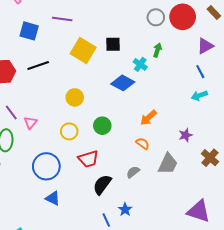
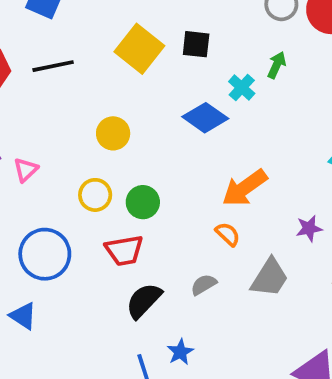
orange arrow: (148, 118) -> (245, 188), size x1.4
green circle: (102, 126) -> (143, 202), moved
blue triangle: (53, 198) -> (23, 316), moved

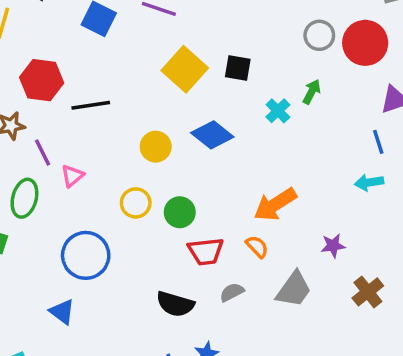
black line: (53, 66) -> (91, 105), moved
blue diamond: (205, 118) -> (212, 135), moved
red trapezoid: (124, 250) -> (206, 251), moved
black semicircle: (144, 301) -> (175, 304), turned -120

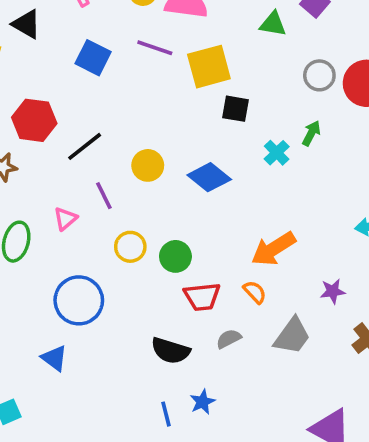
yellow square: (185, 69) -> (209, 67), moved, turned 33
black line: (91, 105) -> (85, 146), turned -30
yellow circle: (156, 147) -> (148, 165), moved
purple line: (43, 153) -> (104, 196), moved

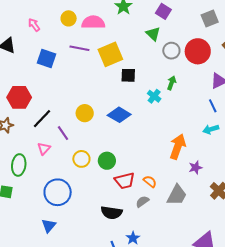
green triangle: (273, 24) -> (153, 34), moved, turned 42
black line: (85, 146) -> (42, 119), moved
orange arrow: (273, 249) -> (178, 147), moved, turned 150
orange semicircle: (255, 292) -> (150, 181), moved
blue triangle: (54, 358) -> (49, 226), turned 42

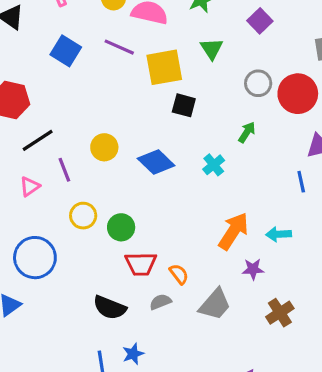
green triangle: (153, 34) -> (212, 49), moved
cyan cross: (154, 96) -> (214, 165), moved
cyan arrow: (211, 129) -> (279, 234), moved

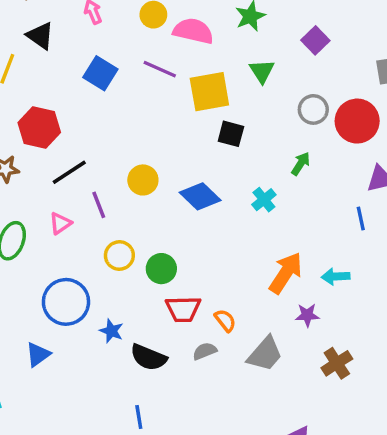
blue star: (133, 354) -> (111, 331), moved, turned -30

